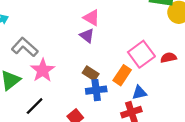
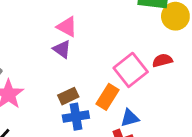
red semicircle: (168, 58) -> (162, 60), moved
brown rectangle: (91, 73) -> (68, 96), turned -56

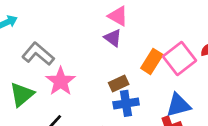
orange rectangle: (107, 97) -> (152, 61), moved
blue triangle: (130, 118) -> (178, 105), size x1.4

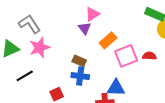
pink triangle: (118, 16) -> (92, 14), turned 42
orange rectangle: (152, 61) -> (108, 40), moved
brown rectangle: (119, 84) -> (79, 61), turned 32

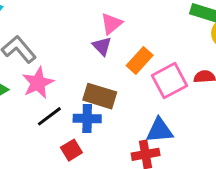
brown rectangle: (79, 61) -> (100, 96), size x1.5
black line: (25, 76) -> (49, 116), moved
blue cross: (80, 76) -> (87, 119), moved

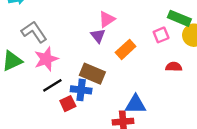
pink square: (170, 81) -> (161, 35), moved, size x0.6
red square: (71, 150) -> (68, 104), moved

